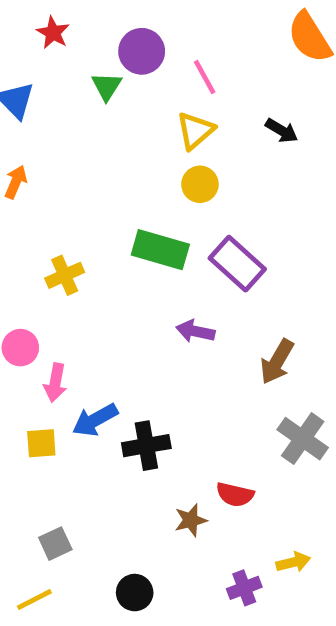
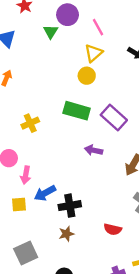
yellow circle: (200, 184) -> (87, 76), moved
brown star: (191, 520) -> (66, 234), moved
gray square: (55, 544) -> (26, 253), size x1.5

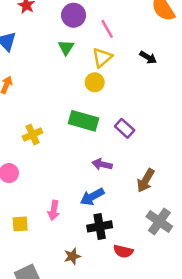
green triangle: (51, 32) -> (66, 48), moved
purple rectangle: (114, 117) -> (125, 128), size x0.7
pink arrow: (26, 175) -> (54, 210), moved
blue arrow: (45, 193) -> (92, 197), moved
black cross: (70, 206) -> (100, 226), moved

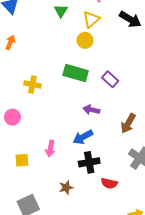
black arrow: (148, 57) -> (130, 19), size x1.5
yellow cross: (33, 135) -> (32, 84), turned 35

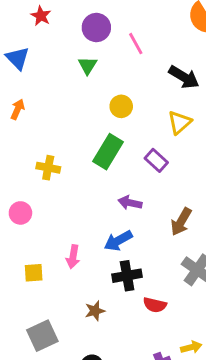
yellow triangle: (91, 19) -> (180, 122), moved
green rectangle: (76, 73) -> (108, 152), turned -75

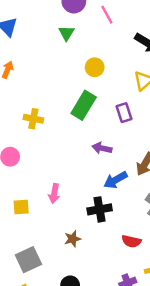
purple rectangle: (156, 160) -> (124, 113), turned 30
blue arrow: (118, 241) -> (115, 180), moved
red semicircle: (155, 305) -> (131, 241), moved

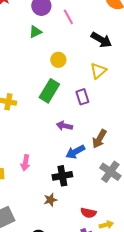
green triangle: (66, 33) -> (35, 32), turned 32
brown star: (73, 239) -> (50, 200), moved
red semicircle: (131, 241) -> (88, 213), moved

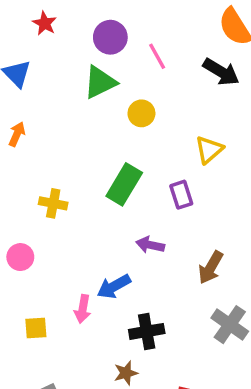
green triangle: (35, 32) -> (100, 82), size x1.5
black arrow: (101, 40) -> (221, 72), moved
yellow circle: (58, 60) -> (141, 113), moved
blue arrow: (75, 152) -> (114, 286), moved

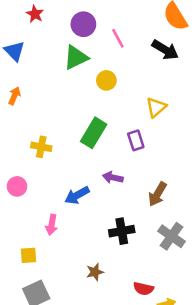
blue arrow: (114, 286) -> (77, 195), moved
pink arrow: (83, 309) -> (51, 225), moved
yellow square: (36, 328) -> (28, 255), moved
black cross: (147, 331) -> (122, 231), moved

